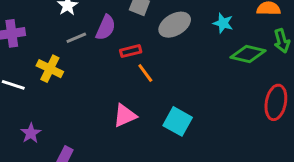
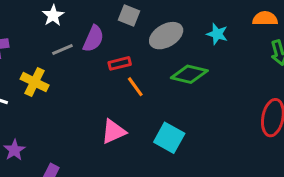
green diamond: (248, 54) -> (189, 74), moved

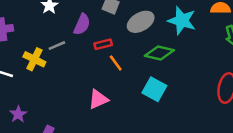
cyan star: (217, 34) -> (182, 21), size x1.6
gray line: (62, 50) -> (57, 46), moved
cyan square: (169, 138) -> (154, 89), moved

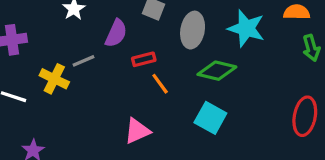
gray ellipse: (141, 22) -> (193, 30), turned -50

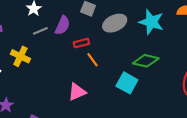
gray ellipse: (193, 30) -> (115, 23), turned 55
gray line: (84, 61) -> (40, 31), moved
green diamond: (217, 71) -> (146, 61), moved

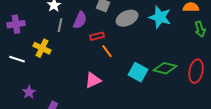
gray line: (40, 31) -> (60, 25), turned -56
green diamond: (146, 61) -> (165, 68), moved

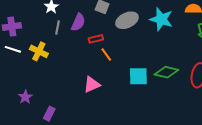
white line: (17, 59) -> (13, 49), moved
cyan square: (138, 72) -> (138, 76), turned -30

